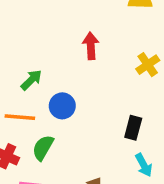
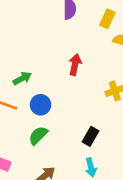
green semicircle: (43, 148) -> (38, 135), moved

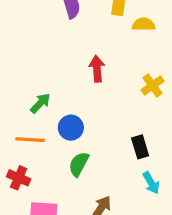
black rectangle: (90, 136) -> (140, 147), turned -30

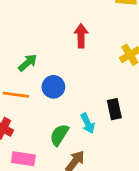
green semicircle: (79, 164) -> (59, 135), moved
cyan arrow: (151, 183) -> (88, 123), moved

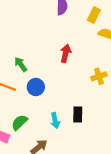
green arrow: (28, 63) -> (21, 64), turned -98
green semicircle: (59, 135) -> (19, 122), moved

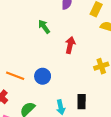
green arrow: (21, 64) -> (44, 27), moved

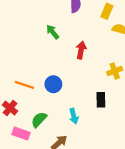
black rectangle: (82, 102) -> (101, 100), moved

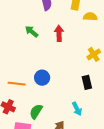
red arrow: (81, 50) -> (59, 33), moved
cyan arrow: (74, 116) -> (77, 109), moved

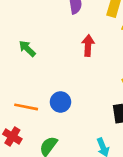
green arrow: (32, 32) -> (27, 49), moved

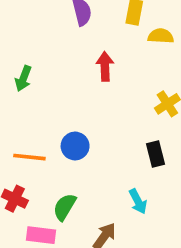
green arrow: (27, 49) -> (23, 78), turned -108

